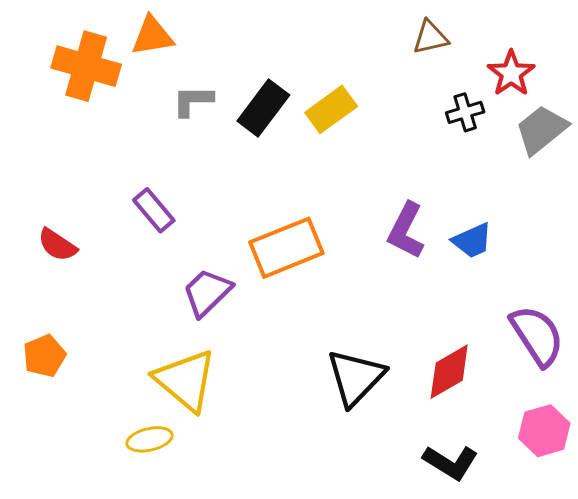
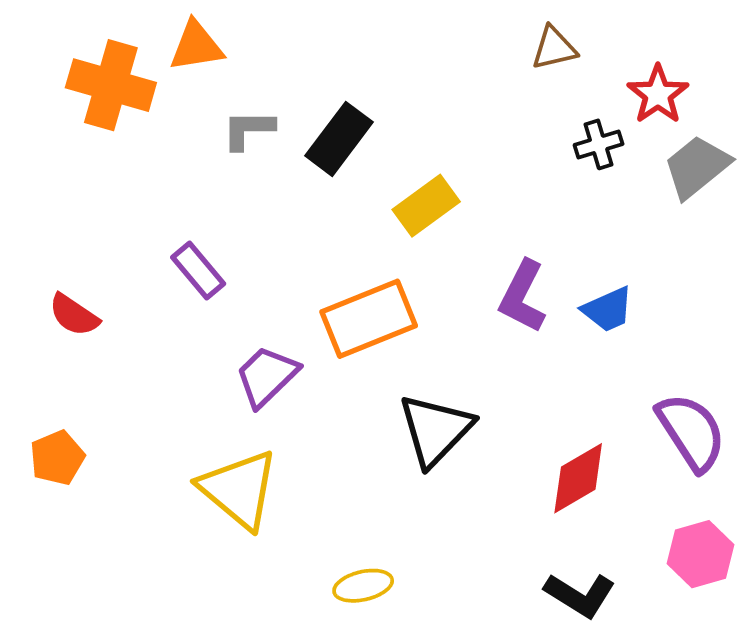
yellow rectangle: (331, 109) -> (426, 206), moved
black triangle: (356, 377) -> (435, 430), moved
yellow ellipse: (150, 439) -> (363, 586), moved

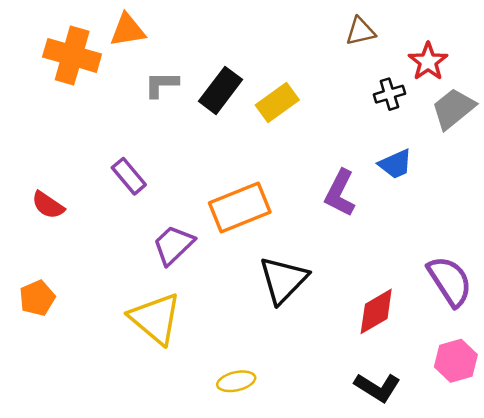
yellow rectangle: (426, 206) -> (277, 103), moved
blue trapezoid: (608, 309) -> (395, 164), moved

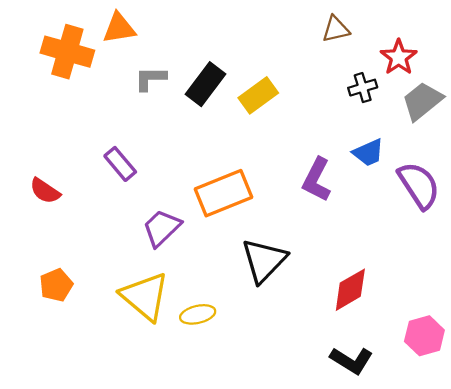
purple semicircle: (450, 281) -> (419, 185), moved
orange pentagon: (37, 298) -> (56, 285), moved
yellow ellipse: (236, 381) -> (198, 314), moved

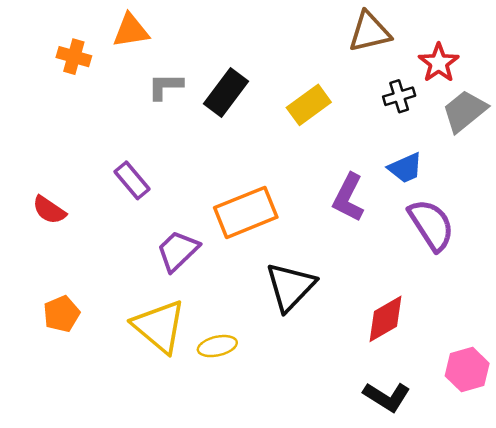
brown triangle: (336, 29) -> (369, 32), size x1.4
orange cross: (67, 52) -> (74, 57), size x0.6
yellow rectangle: (258, 95) -> (309, 105), moved
purple semicircle: (419, 185) -> (431, 225), moved

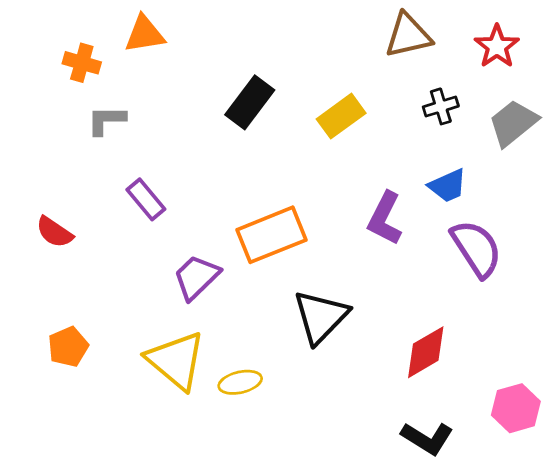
red star: (439, 63) -> (497, 46), moved
gray L-shape: (165, 86) -> (106, 120), moved

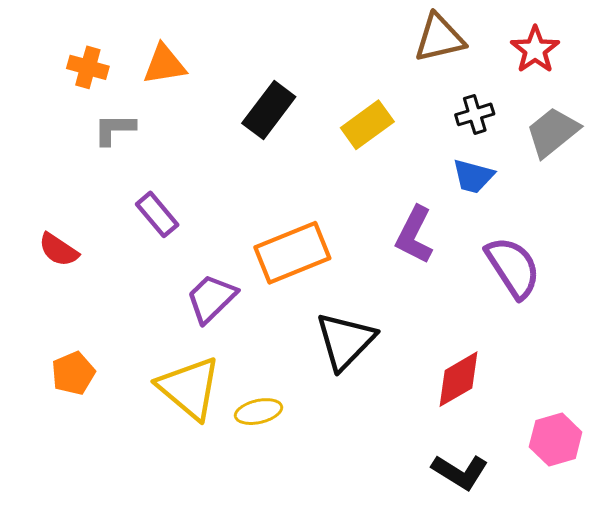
orange triangle: (145, 34) -> (164, 64), moved
blue trapezoid: (448, 186) -> (473, 176), moved, turned 39

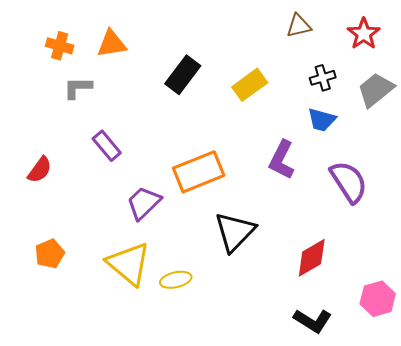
brown triangle: (439, 38) -> (299, 26), size x0.7
red semicircle: (58, 250) -> (40, 170), turned -88

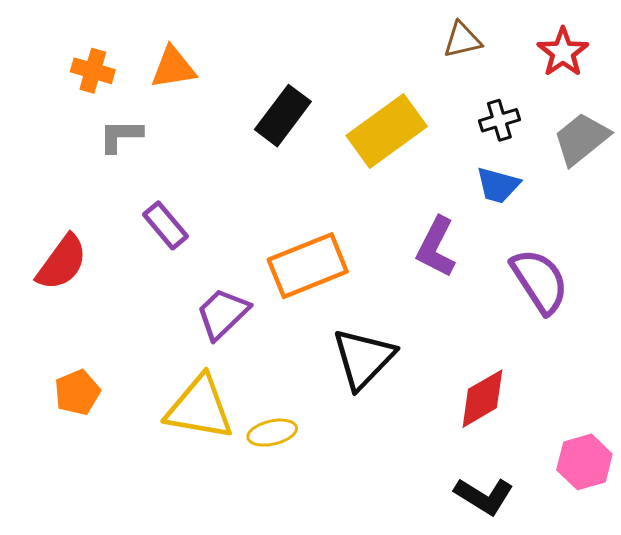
yellow rectangle: (250, 85) -> (387, 131), size x1.4
red semicircle: (40, 170) -> (62, 263), size x1.4
yellow triangle: (129, 264) -> (199, 408), turned -30

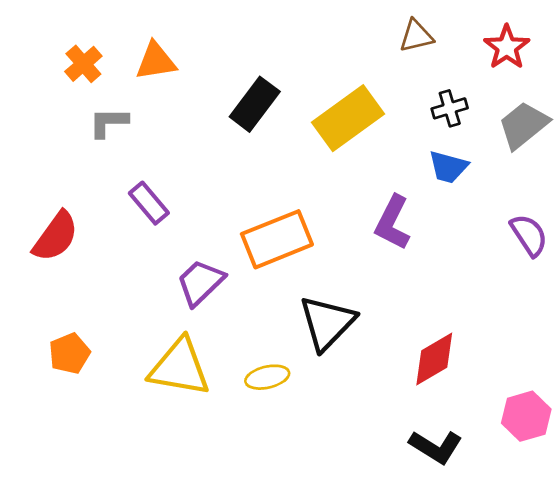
orange cross: (93, 71) -> (83, 64), turned 33
purple semicircle: (540, 281) -> (529, 235), moved, size x0.7
yellow ellipse: (272, 433) -> (267, 377), moved

